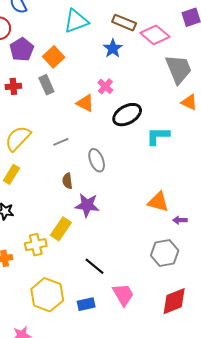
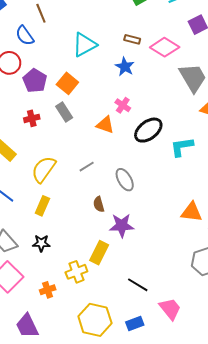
brown rectangle: (124, 23) -> (132, 39), size x0.7

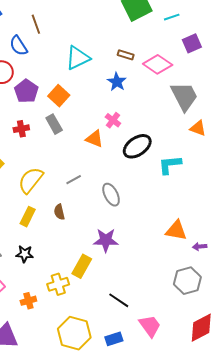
brown semicircle: (99, 204) -> (59, 212), moved

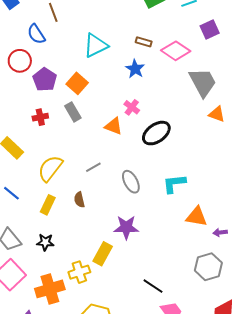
cyan L-shape: (170, 165) -> (174, 184), moved
black line: (119, 300) -> (153, 286), moved
orange cross: (28, 301) -> (50, 289), size x1.8

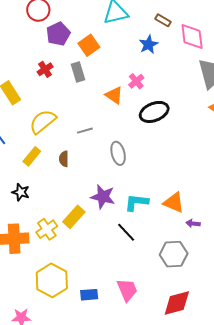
pink diamond: (176, 51) -> (192, 37), turned 36
red cross: (40, 117) -> (45, 69), turned -35
cyan L-shape: (174, 184) -> (136, 202), moved
yellow cross: (79, 272) -> (47, 229), turned -30
black line: (153, 286) -> (126, 232), moved

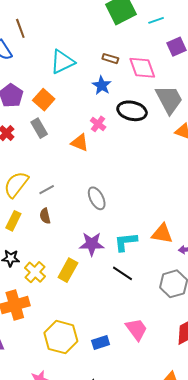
black ellipse: (154, 112) -> (132, 111), moved, turned 48
gray line: (85, 131) -> (47, 190), moved
yellow cross: (47, 229) -> (35, 272), moved

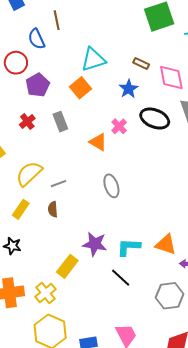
orange square: (44, 100) -> (80, 88), moved
gray ellipse: (97, 198) -> (111, 186), moved
yellow cross: (35, 272) -> (46, 293), moved

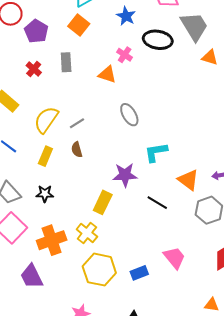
gray rectangle: (60, 122) -> (66, 62), turned 30
orange triangle: (166, 244) -> (188, 180), moved, turned 30
cyan L-shape: (129, 247) -> (156, 152), moved

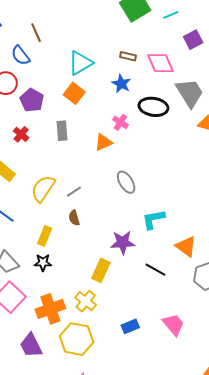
red cross: (34, 69) -> (21, 134), moved
orange triangle: (107, 74) -> (103, 142), turned -42
yellow rectangle: (45, 156) -> (45, 236), moved
yellow hexagon: (99, 270) -> (77, 339), moved
blue rectangle: (139, 273) -> (130, 326), moved

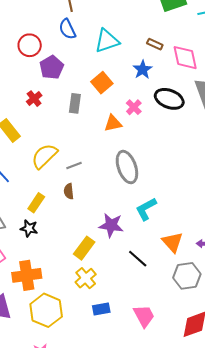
blue semicircle: (20, 55) -> (67, 29), moved
orange square: (74, 93) -> (102, 83), moved
gray ellipse: (126, 182) -> (127, 167), size x1.4
cyan L-shape: (153, 219) -> (146, 209), turned -30
yellow cross: (86, 301) -> (86, 278), moved

